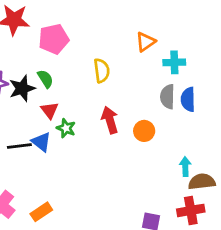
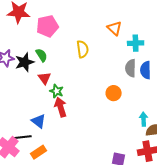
orange triangle: (146, 42) -> (115, 28), turned -42
red arrow: (110, 120) -> (61, 107), moved
blue triangle: (41, 142) -> (39, 121), moved
black line: (19, 146) -> (23, 137), moved

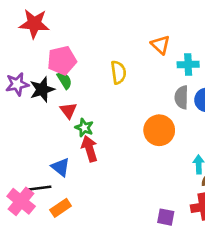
pink pentagon: (48, 26) -> (62, 61), moved
orange circle: (114, 93) -> (159, 130), size x1.5

